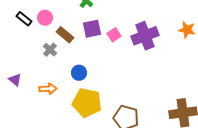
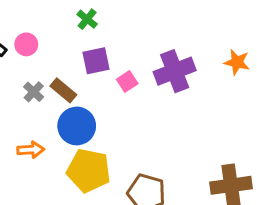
brown rectangle: (65, 35) -> (63, 90), moved
pink square: (114, 35) -> (127, 81), moved
blue circle: (79, 73) -> (77, 126), size x1.6

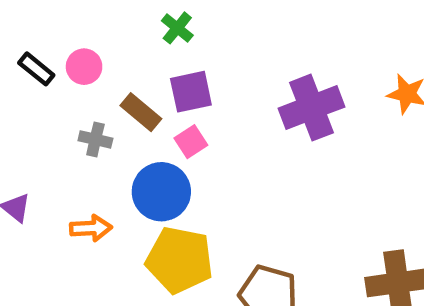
pink square: (127, 81) -> (191, 142), moved
brown rectangle: (63, 90) -> (141, 112), moved
gray cross: (34, 92) -> (95, 139), turned -30

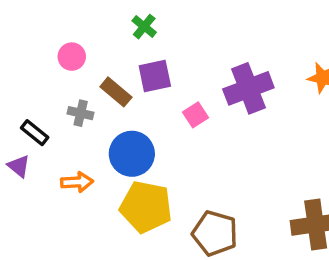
black rectangle: (36, 69) -> (35, 133), moved
pink square: (191, 142) -> (195, 115), moved

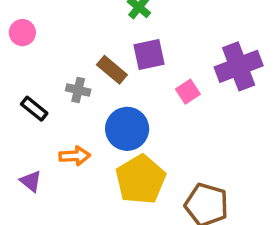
pink circle: (72, 57) -> (22, 33), moved
purple triangle: (19, 166) -> (31, 181), moved
yellow pentagon: (146, 207) -> (141, 180), turned 30

